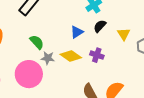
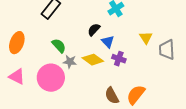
black semicircle: (100, 26) -> (94, 30), moved
blue triangle: (77, 32) -> (108, 42), moved, turned -40

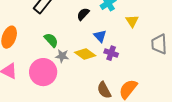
black semicircle: (94, 30) -> (83, 14), moved
yellow triangle: (146, 38) -> (132, 21), moved

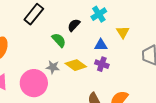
blue triangle: (100, 36) -> (101, 45), moved, turned -48
green semicircle: (51, 40) -> (59, 40), moved

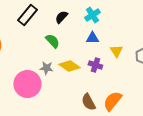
black semicircle: (74, 25) -> (61, 17), moved
yellow triangle: (123, 32) -> (116, 51), moved
blue triangle: (101, 45) -> (92, 38), moved

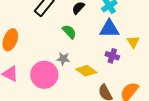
blue triangle: (92, 38) -> (109, 29), size x1.5
yellow diamond: (69, 66) -> (86, 71), moved

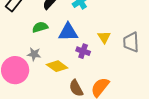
blue triangle: (109, 29) -> (68, 32), moved
green semicircle: (69, 32) -> (40, 27), turned -63

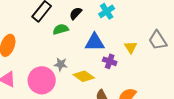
green semicircle: (40, 27) -> (61, 29), moved
gray trapezoid: (131, 42) -> (158, 40), moved, turned -30

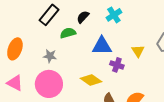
gray star: (61, 64) -> (50, 56), moved

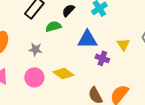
yellow diamond: (91, 80) -> (63, 73), moved
pink circle: (49, 84) -> (34, 77), size x0.7

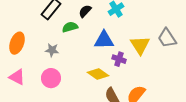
yellow triangle: (123, 44) -> (140, 45), size x1.5
yellow diamond: (63, 73) -> (98, 74), moved

